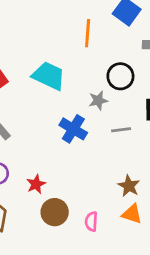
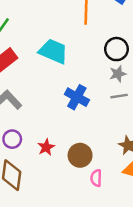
gray star: (98, 101) -> (118, 74), moved
brown circle: (55, 212) -> (80, 155), moved

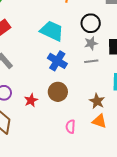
cyan trapezoid: (53, 51) -> (52, 31), moved
brown circle: (80, 155) -> (58, 92), moved

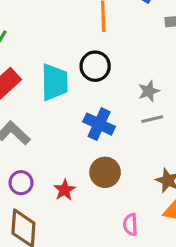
black circle: (91, 23) -> (95, 66), moved
cyan trapezoid: (52, 31) -> (54, 82), moved, turned 70

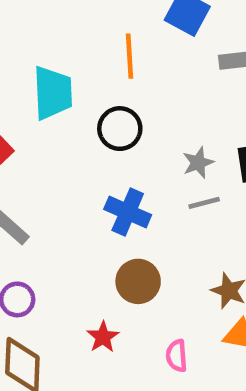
cyan trapezoid: (54, 82) -> (53, 93), moved
red star: (65, 190) -> (103, 337), moved

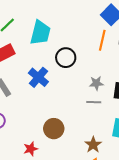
orange line: (130, 56) -> (102, 40), moved
blue cross: (128, 212) -> (38, 77), moved

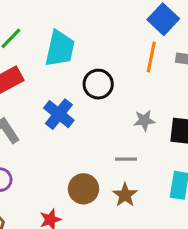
gray line: (94, 102) -> (126, 159), moved
brown star: (93, 145) -> (125, 195), moved

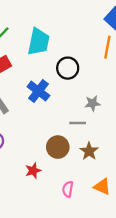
gray star: (144, 120) -> (93, 103), moved
gray line: (126, 159) -> (78, 123), moved

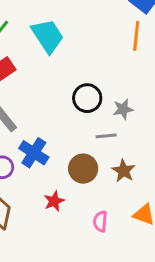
cyan trapezoid: (38, 42) -> (48, 36), turned -40
black circle: (68, 68) -> (87, 98), moved
blue cross: (38, 91) -> (34, 153), moved

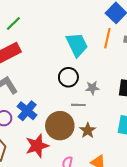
cyan trapezoid: (48, 36) -> (77, 45), moved
brown circle: (83, 169) -> (60, 126), size x1.4
red star: (54, 201) -> (37, 146), size x1.6

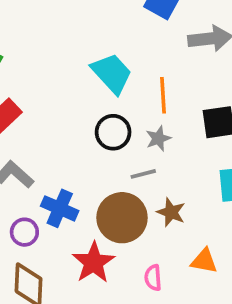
orange line: (107, 38) -> (163, 95), moved

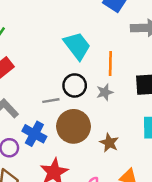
gray line: (143, 174) -> (51, 101), moved
brown circle: (122, 218) -> (73, 126), moved

